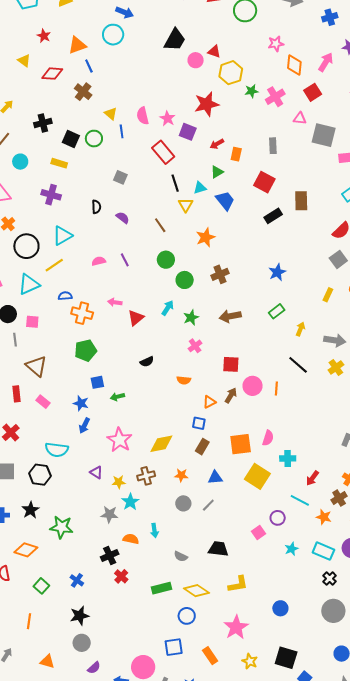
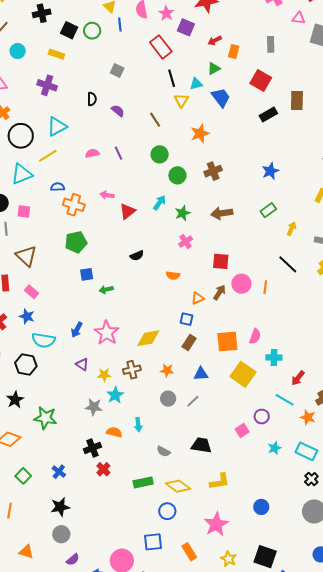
blue star: (81, 403) -> (27, 316), moved
blue arrow: (84, 426) -> (77, 330), moved

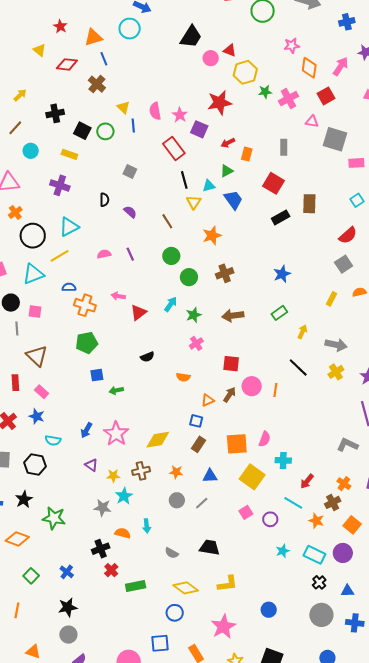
cyan semicircle: (43, 340) -> (53, 440), size x0.7
pink square: (242, 431) -> (246, 512), moved
green rectangle: (143, 482) -> (136, 586), moved

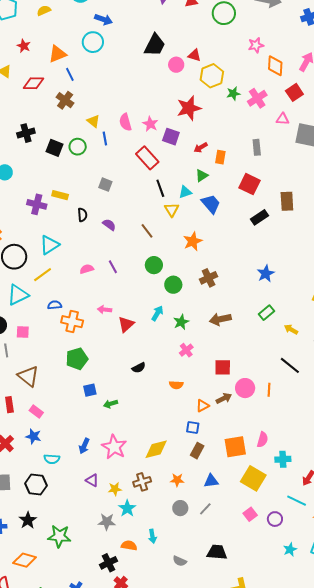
yellow rectangle: (69, 154) -> (60, 195), moved
yellow arrow: (302, 332) -> (291, 329), turned -80
brown arrow: (230, 395) -> (224, 398), turned 35

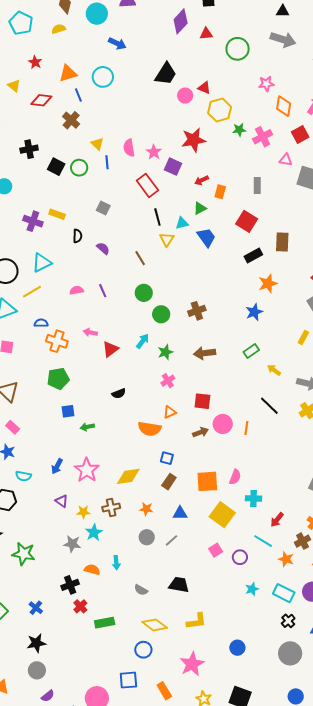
cyan circle: (93, 42) -> (103, 77), moved
orange star: (193, 241) -> (268, 284), moved
orange semicircle: (176, 385) -> (150, 429), moved, size x1.6
orange triangle: (203, 406) -> (170, 412), moved

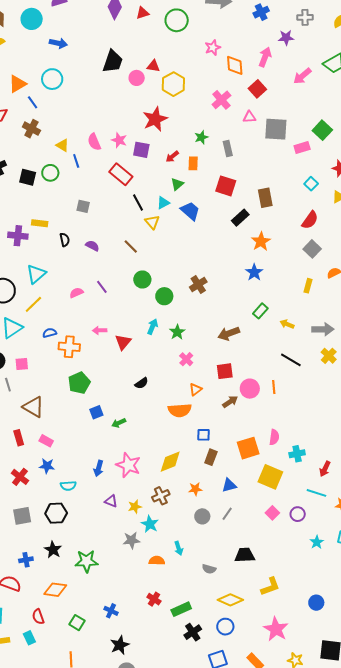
green star: (239, 130) -> (201, 137), moved
brown arrow: (205, 353) -> (229, 333), moved
black cross: (70, 585) -> (193, 632), moved

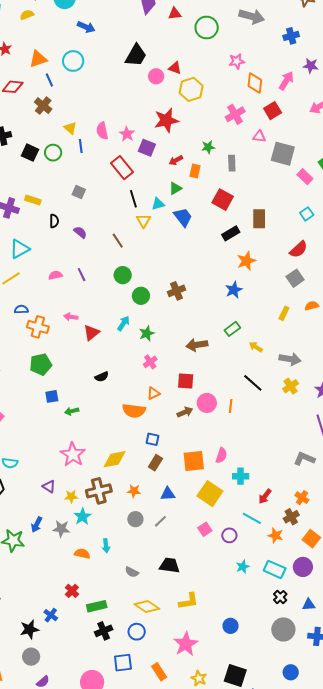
pink rectangle: (302, 147) -> (305, 177), turned 49
blue arrow: (98, 468) -> (37, 525), moved
brown cross: (161, 496) -> (99, 491), size x1.4
blue cross: (111, 611) -> (51, 615), moved

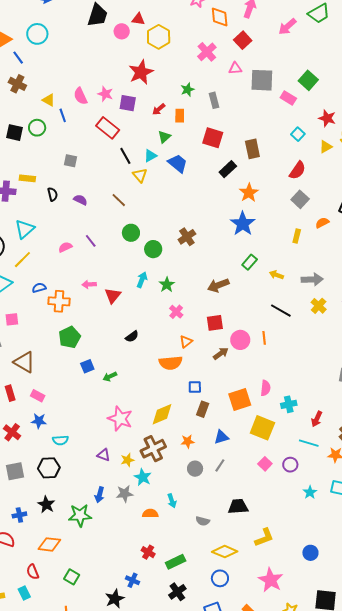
blue star: (234, 290) -> (243, 224), size x1.4
black cross: (104, 631) -> (177, 592), moved

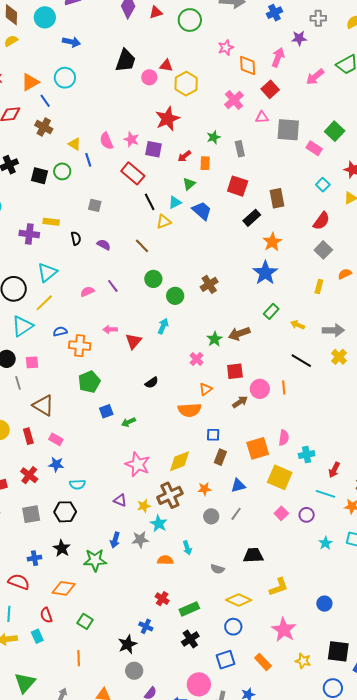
yellow triangle: (140, 175) -> (164, 222), turned 49
green star: (167, 285) -> (215, 339), moved

